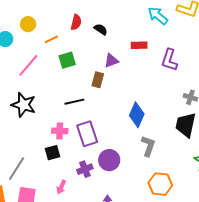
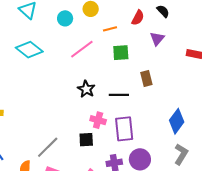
black semicircle: (101, 29) -> (163, 11), moved
purple triangle: (111, 61) -> (157, 39), moved, turned -42
brown rectangle: (98, 80) -> (146, 78), turned -42
black star: (24, 105) -> (86, 89), moved, size x0.7

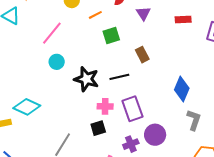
cyan circle: (65, 18) -> (57, 62), moved
pink line: (82, 49) -> (52, 33), moved
cyan diamond: (29, 50) -> (27, 107), moved
black star: (86, 89) -> (86, 79), size x1.4

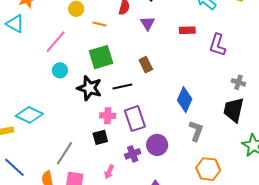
orange line: (95, 15) -> (99, 24), turned 40
green square: (111, 35) -> (101, 57), moved, size x1.4

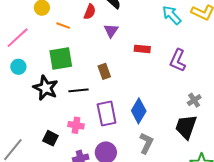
red rectangle: (187, 30) -> (142, 49), moved
gray cross: (238, 82) -> (194, 100), turned 32
pink cross: (108, 116) -> (76, 125), moved
purple rectangle: (135, 119) -> (107, 113), moved
black square: (100, 137) -> (50, 138), turned 35

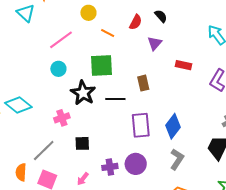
pink cross: (76, 125) -> (62, 118), moved, turned -35
black square: (50, 138) -> (82, 143), turned -35

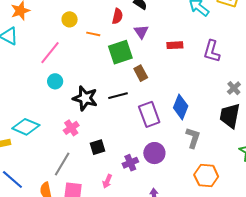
green square: (102, 65) -> (120, 52), moved

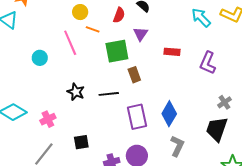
yellow circle: (70, 19) -> (80, 12), moved
pink line: (50, 53) -> (70, 43), moved, turned -70
cyan circle: (55, 81) -> (40, 58), moved
black star: (85, 98) -> (76, 92), size x0.7
pink cross: (71, 128) -> (48, 119), moved

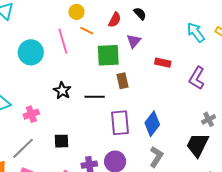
cyan circle: (40, 58) -> (31, 52), size x1.6

